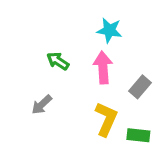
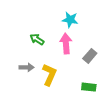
gray arrow: (42, 105) -> (27, 67), turned -136
yellow L-shape: (106, 119) -> (49, 75), moved

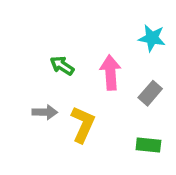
cyan star: (70, 20) -> (152, 38), moved

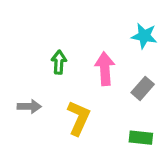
green arrow: (62, 66) -> (59, 62), turned 60
gray arrow: (45, 112) -> (29, 106), moved

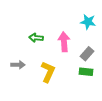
green arrow: (59, 62) -> (36, 38), turned -88
green rectangle: (141, 138) -> (86, 72), moved

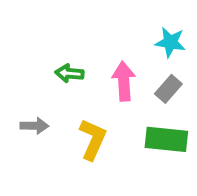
gray rectangle: (87, 54) -> (168, 89), moved
green rectangle: (86, 72) -> (166, 139), size x1.5

